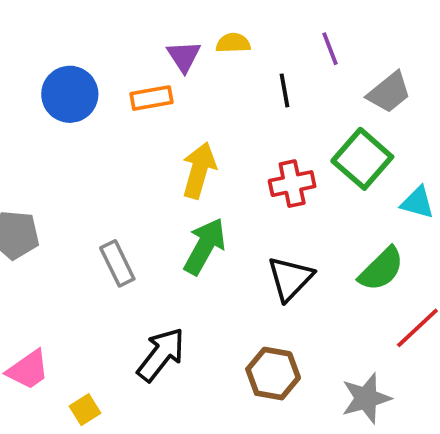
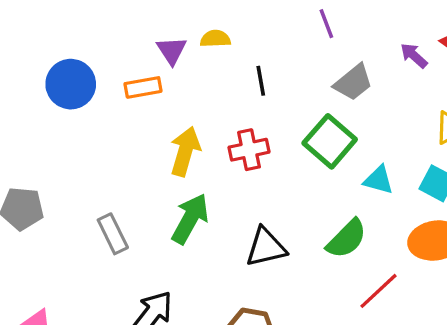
purple line: (330, 49) -> (326, 24), moved
red cross: (292, 184) -> (249, 150), moved
black triangle: (290, 279) -> (266, 247), turned 33

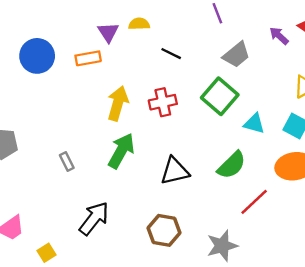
black line: (261, 81) -> (171, 54), turned -54
gray rectangle: (113, 234) -> (67, 162), size x0.7

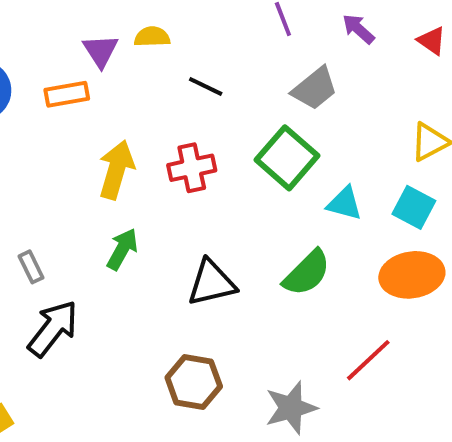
purple arrow: (279, 36) -> (358, 29), moved
green arrow: (121, 151) -> (122, 249), size x0.7
red line: (254, 202) -> (368, 360), moved
black arrow: (94, 218) -> (53, 328), moved

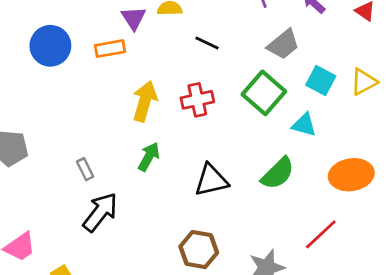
cyan square: (414, 207) -> (321, 80), moved

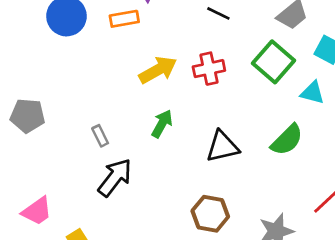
yellow arrow: (145, 101) -> (158, 70), turned 45

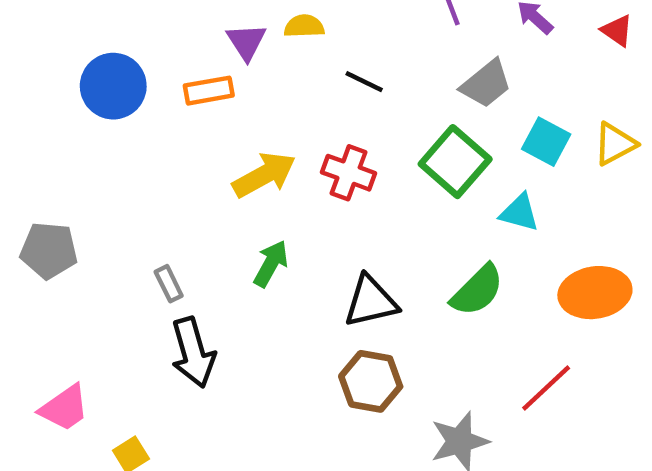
red cross: (209, 69) -> (349, 173), turned 32
black arrow: (115, 177) -> (193, 352), turned 126
brown hexagon: (210, 214) -> (371, 381), moved

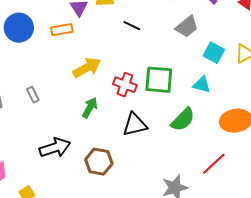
green square: (455, 162) -> (159, 80), moved, turned -36
red cross: (349, 173) -> (125, 85), moved
gray rectangle: (169, 284) -> (33, 95), moved
black arrow: (193, 352) -> (55, 148), turned -92
brown hexagon: (371, 381) -> (99, 162), moved

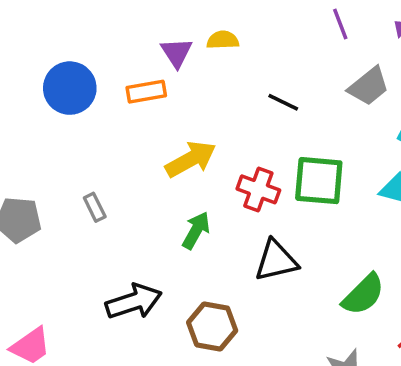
black line: (132, 26) -> (283, 102), moved
green semicircle: (183, 120) -> (363, 294), moved

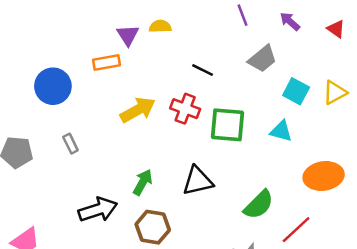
blue circle: (70, 88) -> (53, 86), moved
red cross: (258, 189) -> (185, 109), moved
green arrow: (196, 230) -> (143, 182), moved

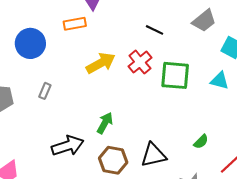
red cross: (185, 109) -> (140, 62), turned 30
gray rectangle: (70, 144) -> (45, 91), turned 49
black triangle: (198, 181) -> (153, 155), moved
green semicircle: (259, 205) -> (201, 142), size x0.6

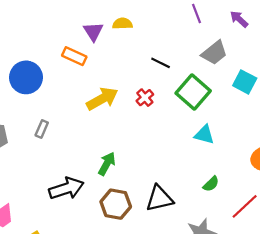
orange rectangle: (75, 24) -> (74, 56), turned 35
red cross: (140, 62) -> (145, 98), size x0.7
green square: (175, 75) -> (193, 92), moved, turned 36
cyan triangle: (220, 81) -> (204, 135), moved

